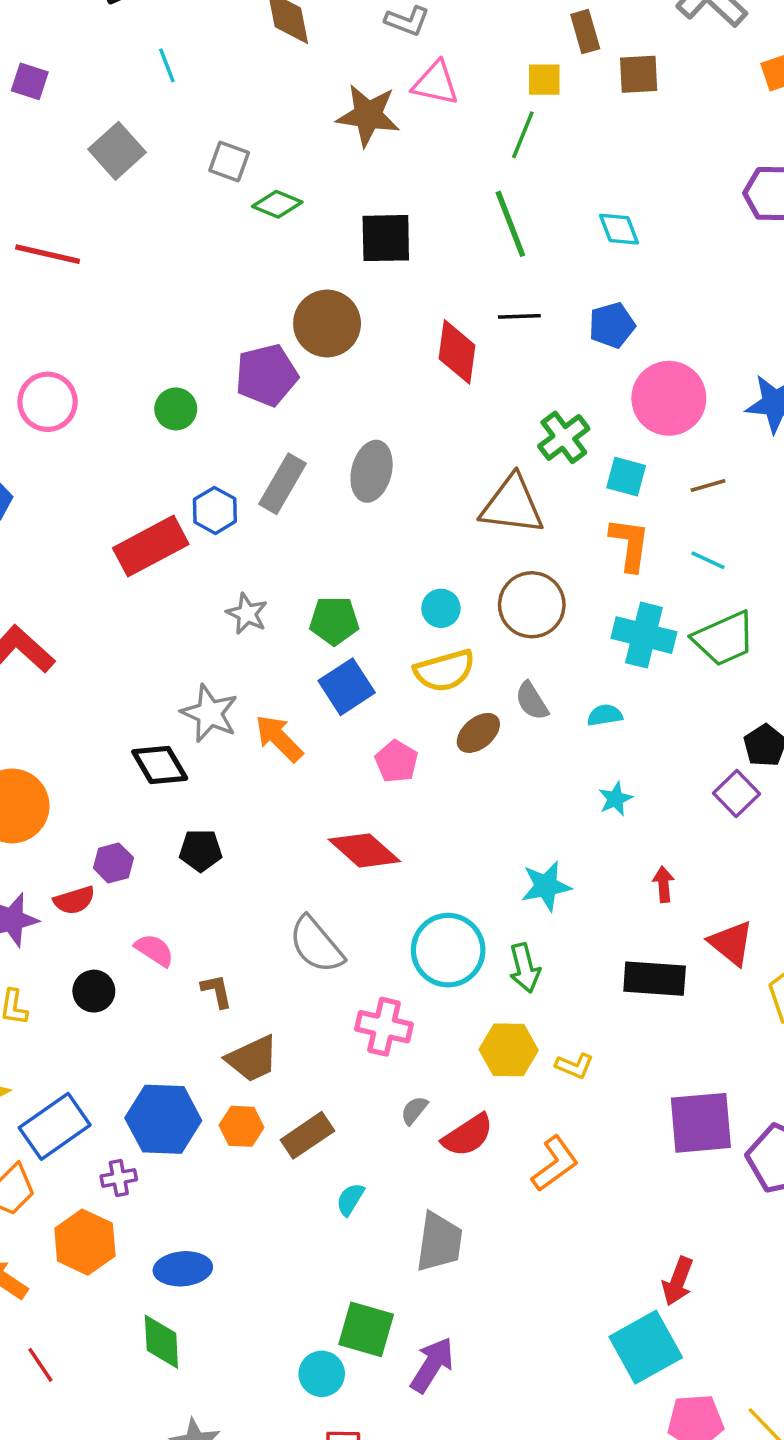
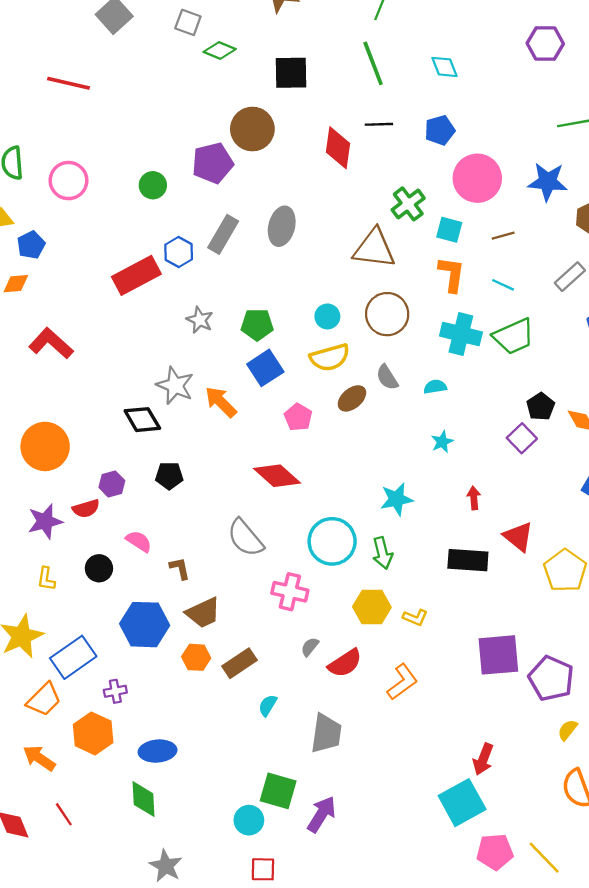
blue hexagon: (163, 1119) -> (145, 625), moved

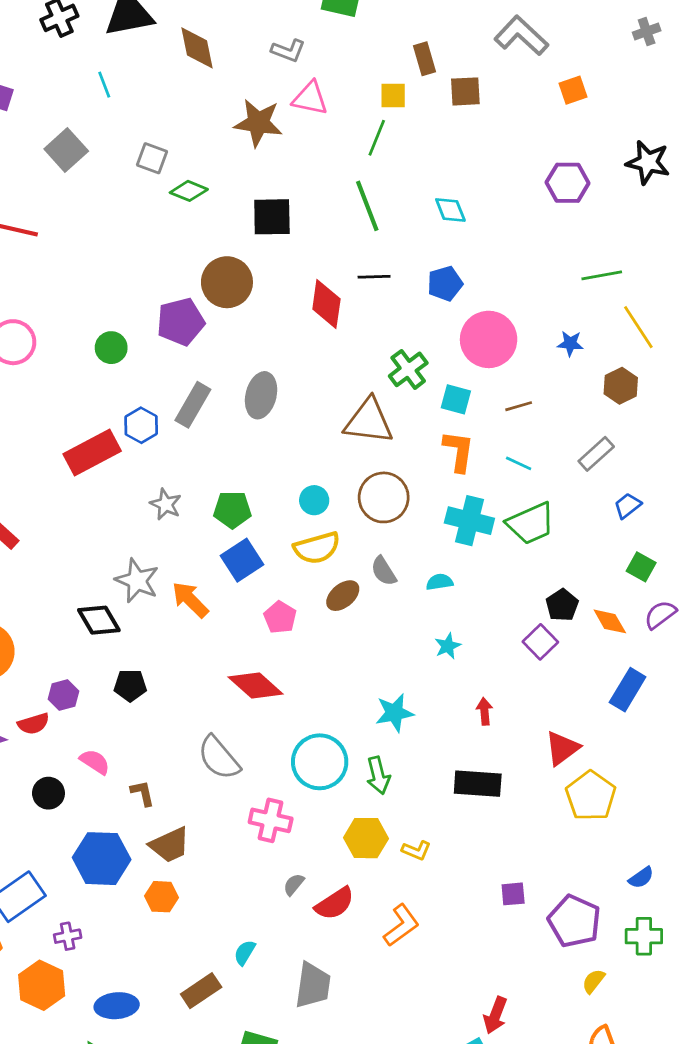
blue star: (548, 182) -> (570, 344), size x0.6
red triangle: (518, 537) -> (562, 748), moved, turned 44
purple square: (498, 655) -> (513, 894), size x0.5
brown rectangle: (240, 663) -> (201, 991), moved

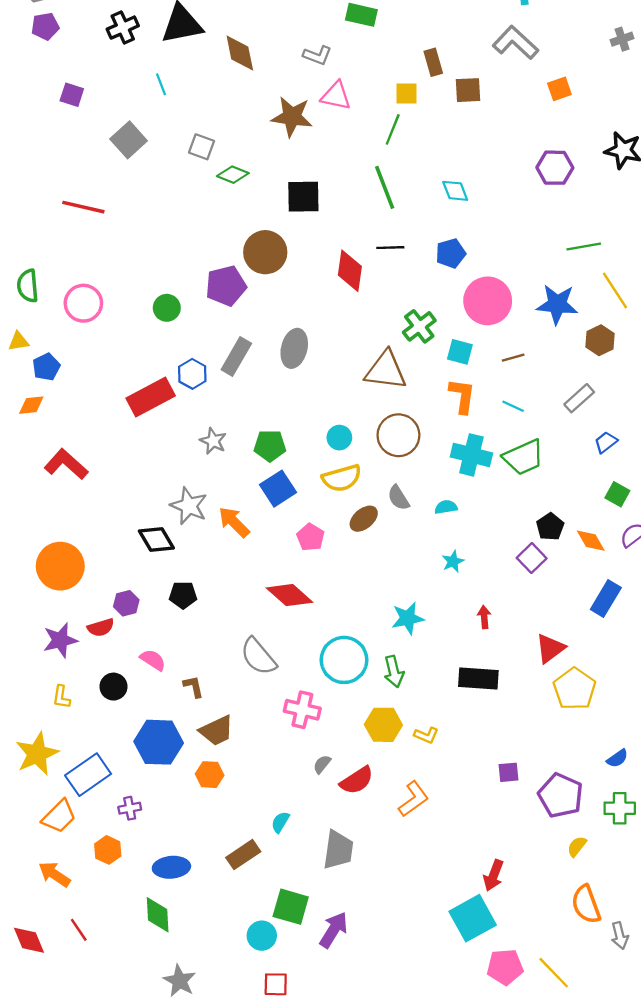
blue star: (570, 344) -> (557, 304), size x1.8
orange hexagon: (42, 985) -> (108, 850), size x0.7

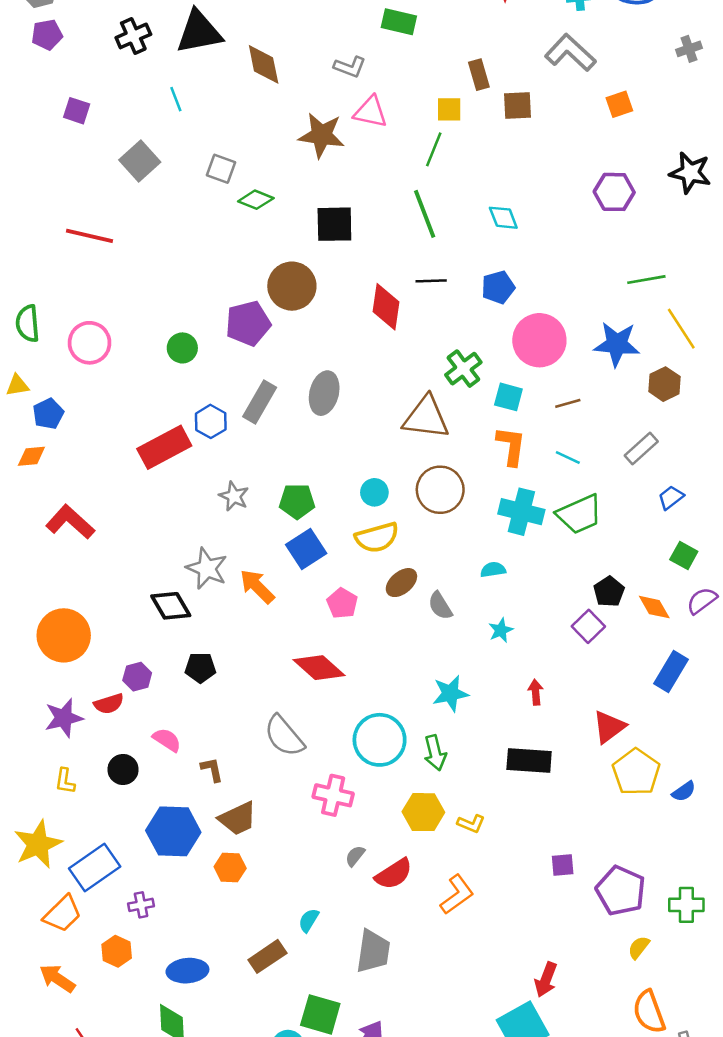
gray semicircle: (398, 498) -> (440, 606), moved
blue semicircle: (617, 758) -> (684, 791), moved

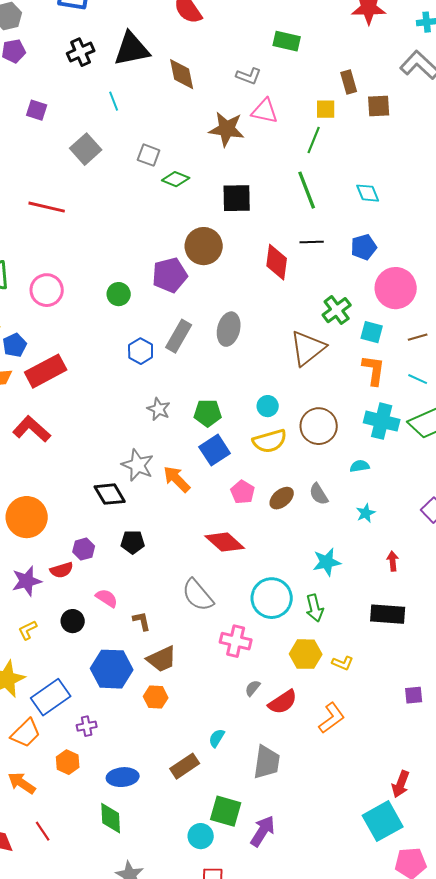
brown triangle: (426, 418) -> (308, 348), turned -45
red rectangle: (164, 447) -> (46, 371), moved
brown circle: (440, 490) -> (319, 426), moved
brown ellipse: (401, 583) -> (282, 498), moved
yellow L-shape: (65, 781) -> (28, 630), turned 55

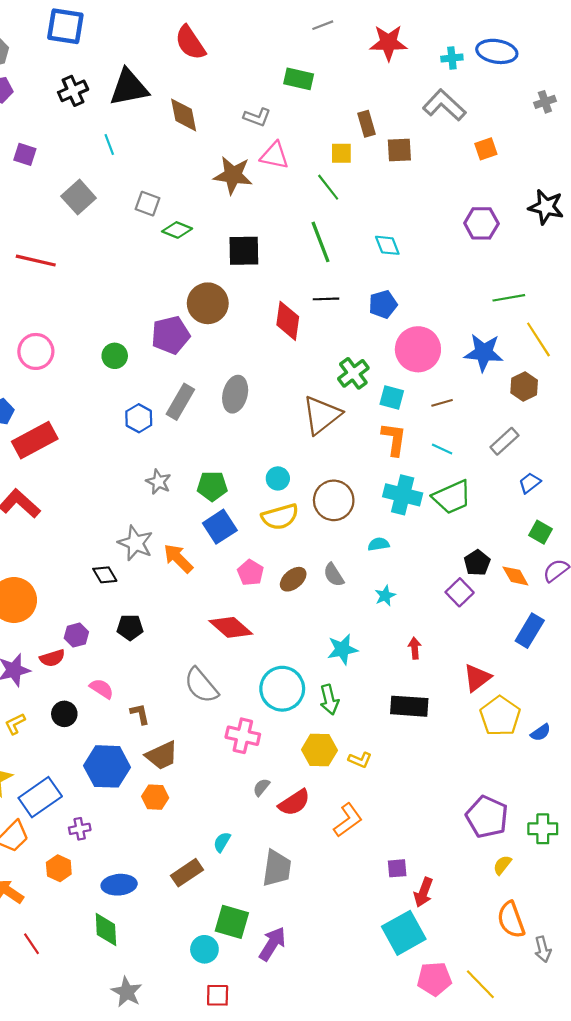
green line: (314, 140) -> (328, 187), turned -60
black diamond: (110, 494) -> (105, 575), size x0.7
purple square: (414, 695) -> (397, 868), moved

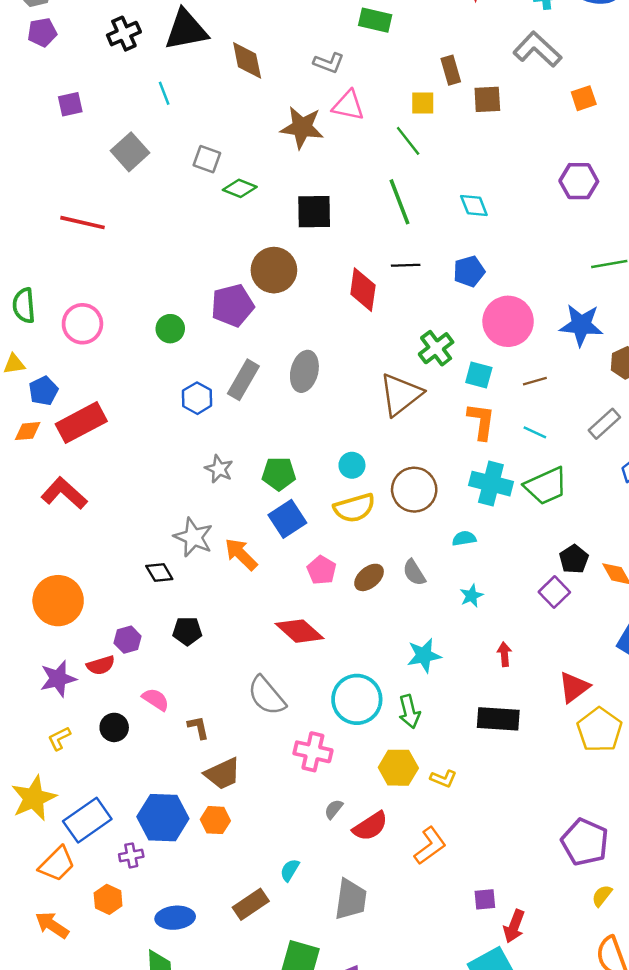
purple square: (25, 154) -> (70, 104), turned -30
blue hexagon: (107, 766) -> (163, 818), moved

